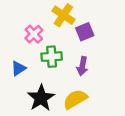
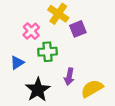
purple arrow: (82, 66) -> (69, 77), moved
yellow semicircle: (75, 99) -> (92, 89), moved

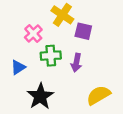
purple square: (78, 29) -> (83, 31), turned 35
purple arrow: (69, 77) -> (76, 63), moved

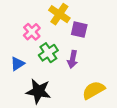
green cross: (51, 56) -> (48, 53), turned -30
black star: (40, 96) -> (38, 91), turned -30

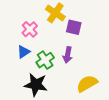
green cross: (48, 53) -> (45, 60), moved
blue triangle: (17, 64) -> (24, 52), moved

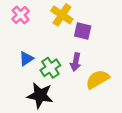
pink cross: (30, 29) -> (21, 15), moved
yellow semicircle: (87, 84) -> (97, 79), moved

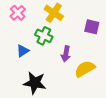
purple square: (83, 31) -> (92, 27), moved
green cross: (50, 68) -> (44, 36), moved, turned -30

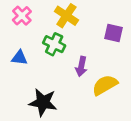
blue triangle: (23, 51) -> (19, 58), moved, turned 40

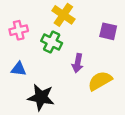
pink cross: (22, 16) -> (19, 30), moved, turned 30
blue triangle: (19, 58) -> (19, 69), moved

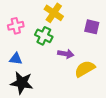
purple arrow: (78, 63) -> (66, 54), turned -91
black star: (41, 97) -> (22, 83), moved

